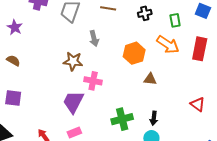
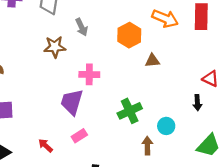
brown star: (73, 61) -> (55, 47), moved
black arrow: (154, 118) -> (197, 103), moved

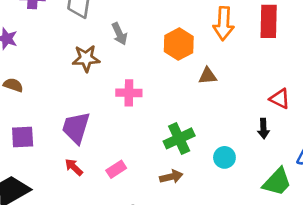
orange arrow: (165, 19) -> (224, 24), turned 70
purple trapezoid: (72, 102) -> (76, 128), moved
red arrow: (46, 145) -> (74, 167), moved
brown arrow: (147, 146) -> (171, 177), moved, turned 78

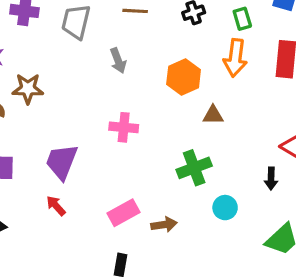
brown star: (86, 58) -> (28, 89), moved
green cross: (179, 138) -> (194, 168), moved
pink rectangle: (116, 169) -> (124, 213), moved, size x1.4

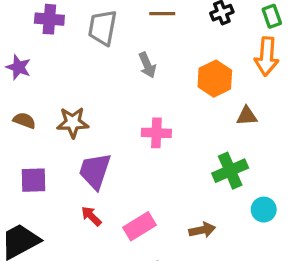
brown star: (28, 89) -> (73, 122), moved
pink rectangle: (124, 213) -> (139, 226), moved

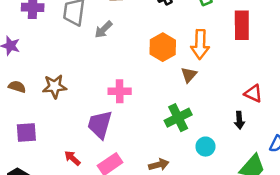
orange arrow: (267, 57) -> (200, 44), moved
gray arrow: (147, 65) -> (103, 30), moved, turned 72
brown triangle: (247, 116) -> (189, 75), turned -42
purple trapezoid: (95, 171) -> (100, 125), moved

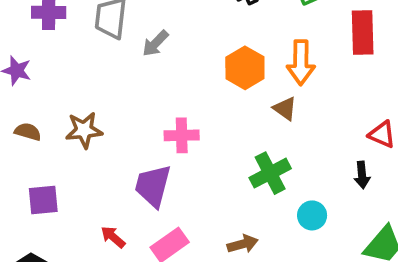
brown triangle: (189, 75) -> (285, 108), turned -35

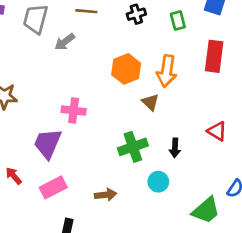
black arrow: (362, 175) -> (175, 148), moved

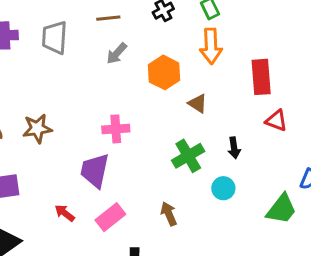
gray arrow: (65, 42) -> (117, 53), moved
red rectangle: (214, 56) -> (261, 77), moved
orange arrow: (167, 71) -> (211, 46), moved
brown arrow: (106, 195) -> (169, 214), turned -95

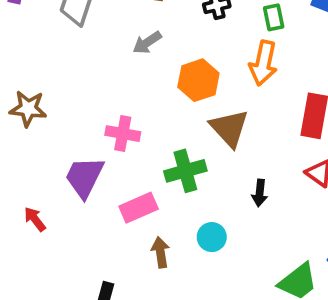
brown triangle: (198, 103) -> (229, 128), size x1.6
green cross: (188, 156) -> (185, 171), moved
cyan circle: (223, 188) -> (212, 237), moved
pink rectangle: (110, 217) -> (139, 208), moved

